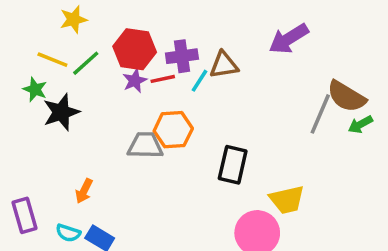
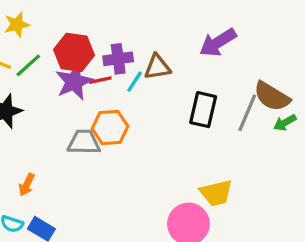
purple star: (135, 81) -> (74, 82), size x1.6
black rectangle: (233, 165) -> (203, 110), moved

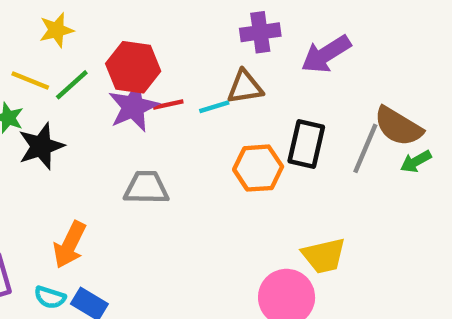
purple cross: (118, 59) -> (260, 32), moved
cyan line: (135, 82) -> (214, 107), turned 40
orange hexagon: (110, 127) -> (258, 168), moved
orange arrow: (27, 185) -> (70, 245), size x1.5

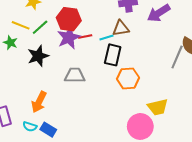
black rectangle: (306, 144) -> (113, 55), moved
black star: (41, 146) -> (38, 56), moved
orange hexagon: (258, 168) -> (128, 78), moved

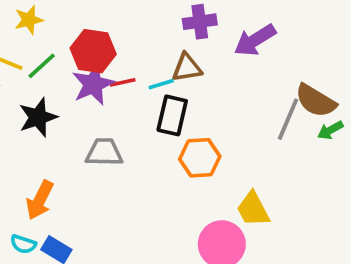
yellow trapezoid: (158, 107) -> (253, 209), turned 75

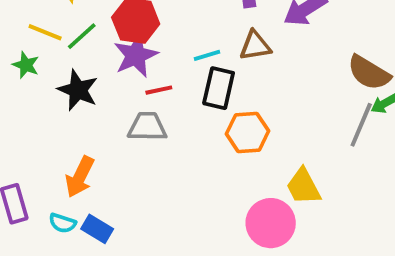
brown triangle: (187, 68) -> (255, 46), moved
red line: (123, 82) -> (159, 90), moved
black star: (38, 117) -> (78, 90), turned -30
gray line: (288, 119) -> (361, 125), moved

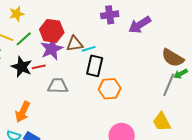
brown triangle: (255, 46) -> (75, 44), moved
red line: (159, 90) -> (39, 67), moved
yellow trapezoid: (303, 186) -> (162, 122), moved

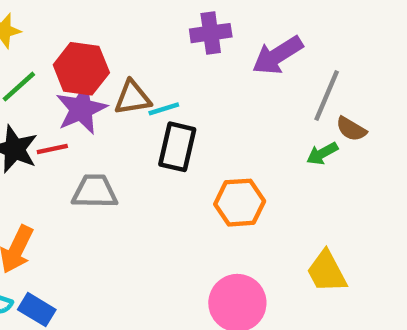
brown semicircle: (173, 58) -> (351, 129), size x0.6
green arrow: (181, 74) -> (322, 153), moved
gray line: (169, 85) -> (327, 96), moved
orange hexagon: (110, 89) -> (240, 203), moved

